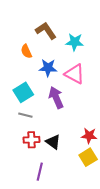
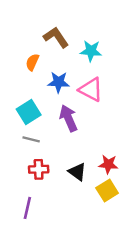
orange semicircle: (26, 51) -> (32, 62), turned 48
black triangle: (53, 142) -> (77, 172), moved
purple line: (40, 172) -> (27, 208), moved

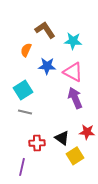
purple arrow: (68, 118) -> (75, 98), moved
red cross: (39, 169) -> (37, 143), moved
yellow square: (107, 190) -> (75, 156), moved

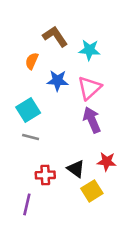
pink triangle: (73, 72) -> (89, 88), turned 50

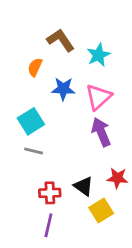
cyan star: (89, 50) -> (98, 55), turned -30
purple line: (27, 204) -> (48, 225), moved

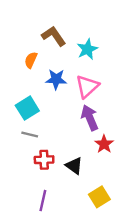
red star: (117, 178) -> (104, 144), moved, turned 30
red cross: (50, 193) -> (44, 160), moved
yellow square: (101, 210) -> (99, 197), moved

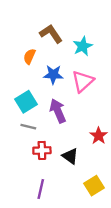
purple arrow: (90, 118) -> (58, 111), moved

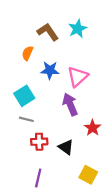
cyan star: (83, 46) -> (78, 29), moved
purple arrow: (58, 111) -> (70, 104), moved
yellow square: (94, 186) -> (88, 175), turned -30

